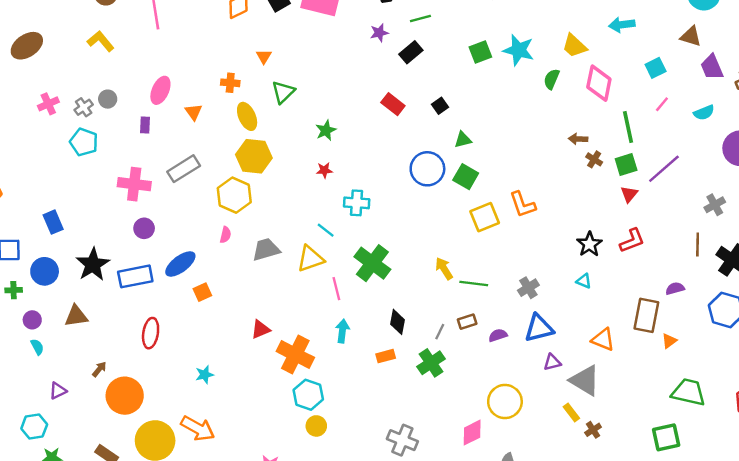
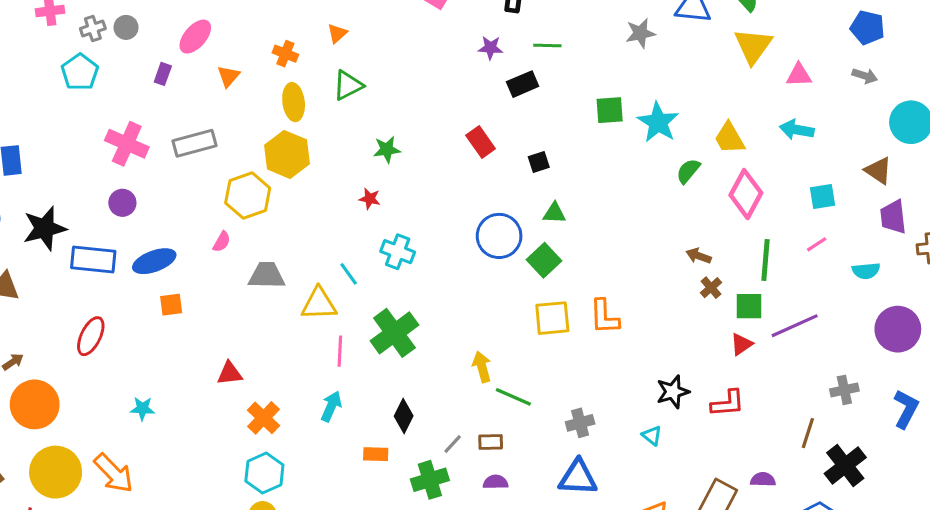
purple semicircle: (498, 335) -> (496, 482), moved
orange cross: (295, 354) -> (264, 418), size x0.7

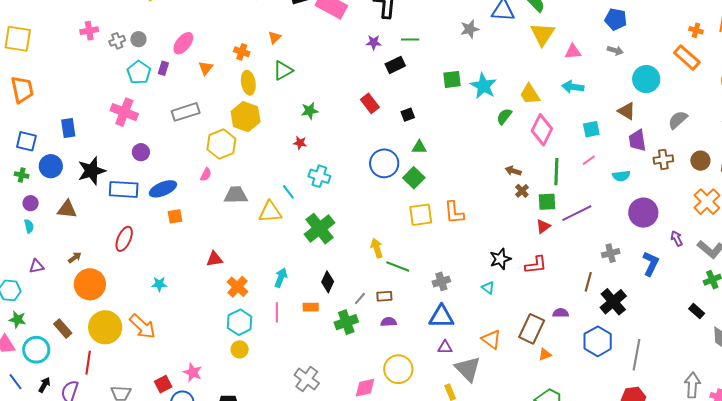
cyan pentagon: (80, 72) -> (139, 72), moved
pink cross: (127, 144) -> (124, 112), moved
pink line: (340, 351) -> (277, 312), moved

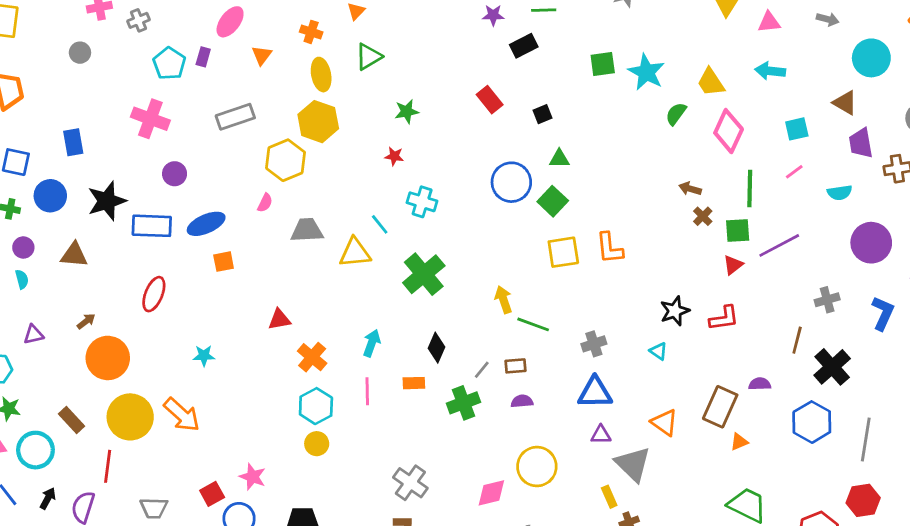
gray circle: (138, 39) -> (80, 53), moved

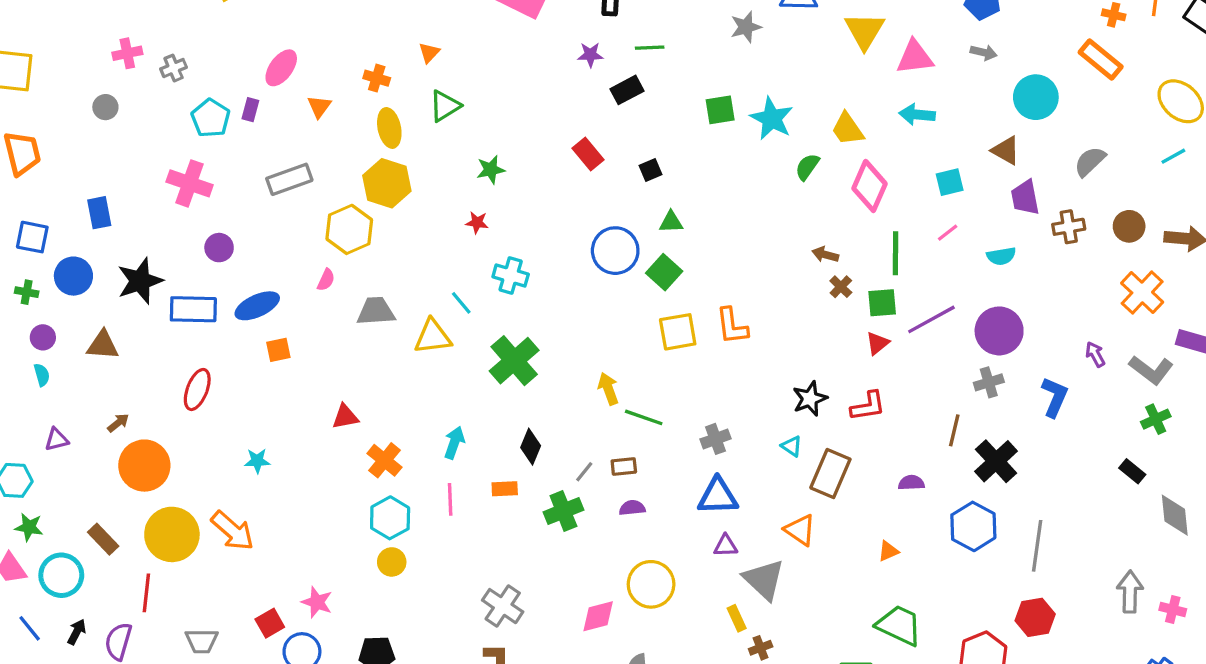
pink triangle: (769, 22) -> (915, 57), size x1.4
purple circle: (871, 243) -> (999, 331), moved
brown rectangle: (720, 407) -> (830, 474), moved

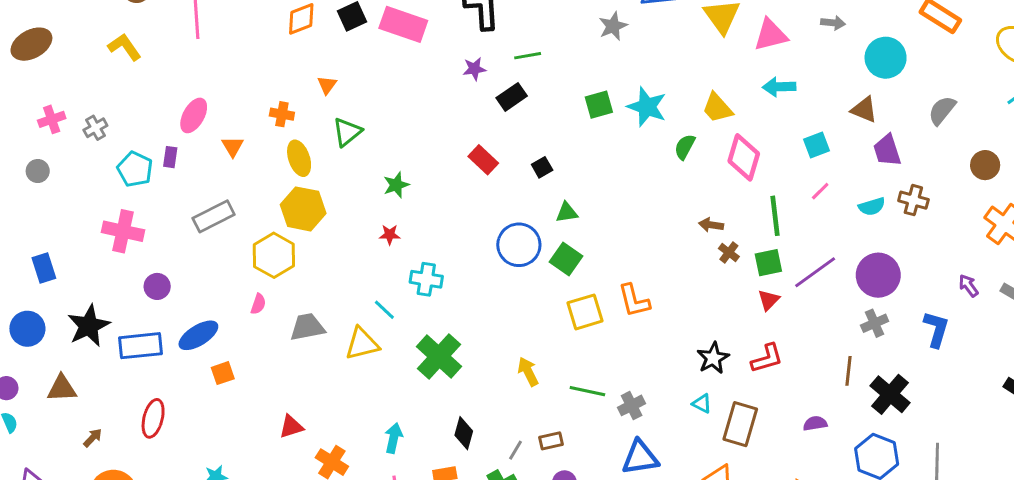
brown cross: (1069, 227) -> (913, 200), moved, turned 32
green line: (644, 417) -> (587, 391), moved
brown arrow: (118, 423) -> (93, 438), moved

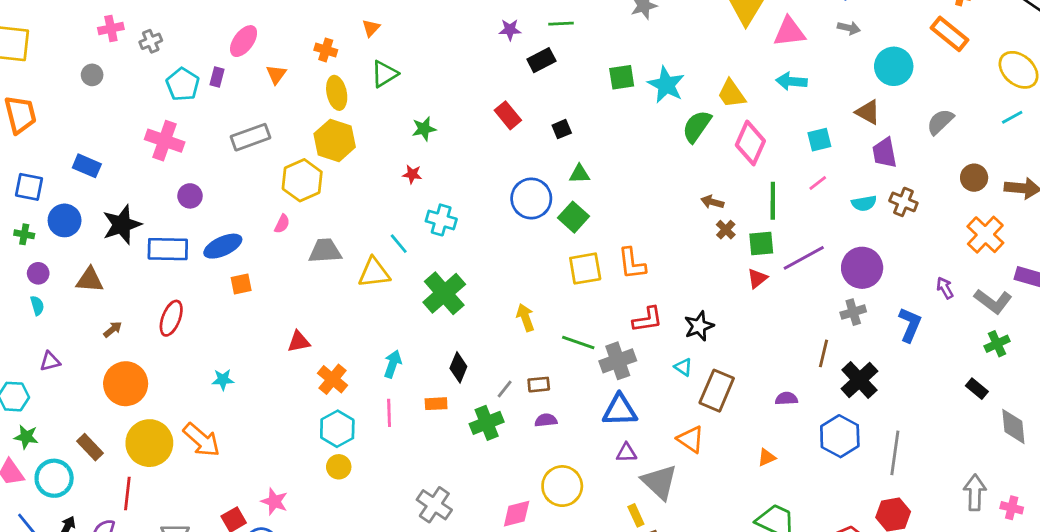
green semicircle: (685, 147) -> (697, 126), size x1.4
blue rectangle: (44, 268) -> (87, 166), turned -56
red L-shape: (767, 358) -> (647, 319), moved
gray cross: (632, 405) -> (618, 361), size x1.4

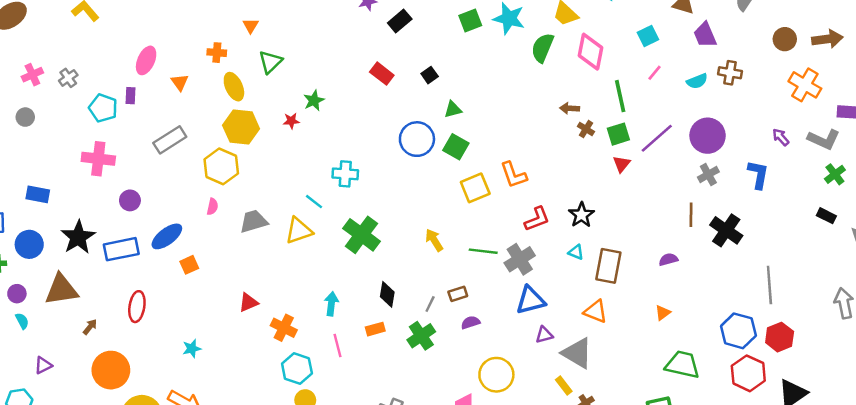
red star: (412, 174) -> (291, 121), moved
brown triangle: (90, 280) -> (61, 290), size x1.4
blue hexagon: (840, 436) -> (738, 331), moved

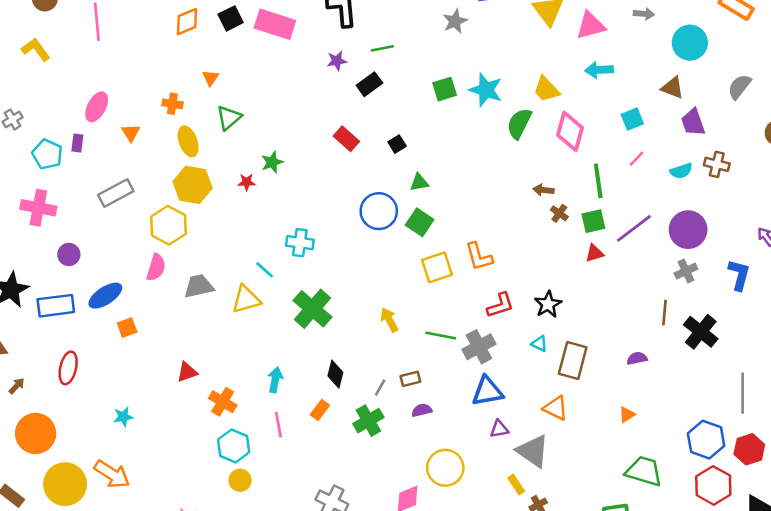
red triangle: (622, 164) -> (594, 253), turned 30
pink semicircle: (212, 207) -> (156, 267), size x1.5
orange rectangle: (375, 329) -> (320, 410), turned -42

